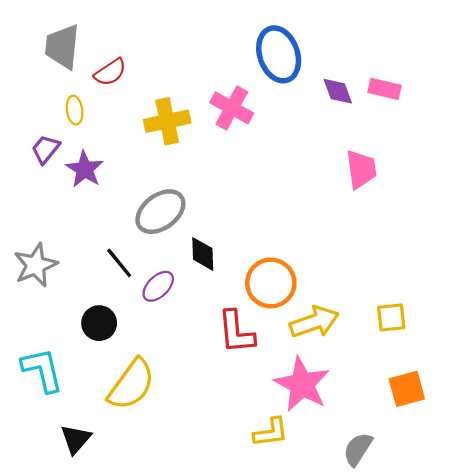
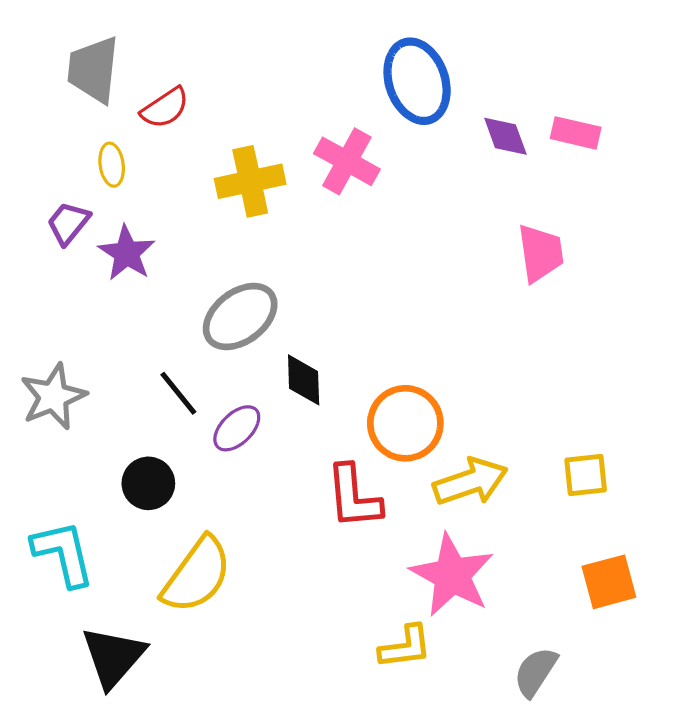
black triangle: (76, 439) -> (113, 657), size x1.4

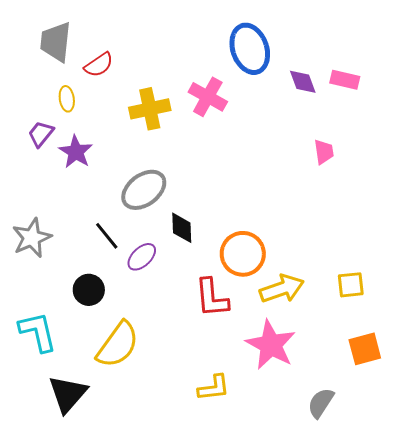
pink trapezoid: (541, 253) -> (324, 152), size x0.7
yellow L-shape: (405, 647) -> (214, 388), moved

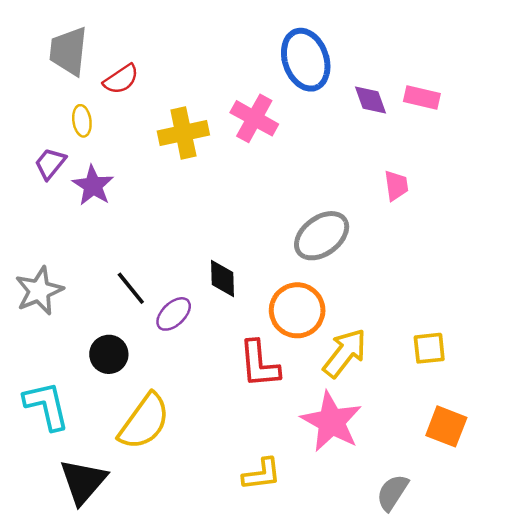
gray ellipse: (144, 190) -> (322, 236), moved
yellow arrow: (282, 289) -> (345, 353), turned -33
orange square: (365, 349) -> (446, 426), turned 36

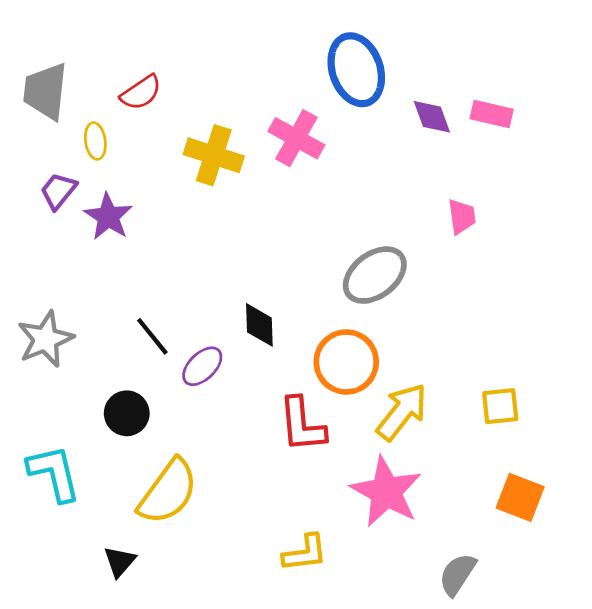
gray trapezoid: (68, 51) -> (45, 91), moved
yellow cross: (183, 133) -> (214, 155), turned 30
black triangle: (83, 481) -> (120, 562), moved, size x0.6

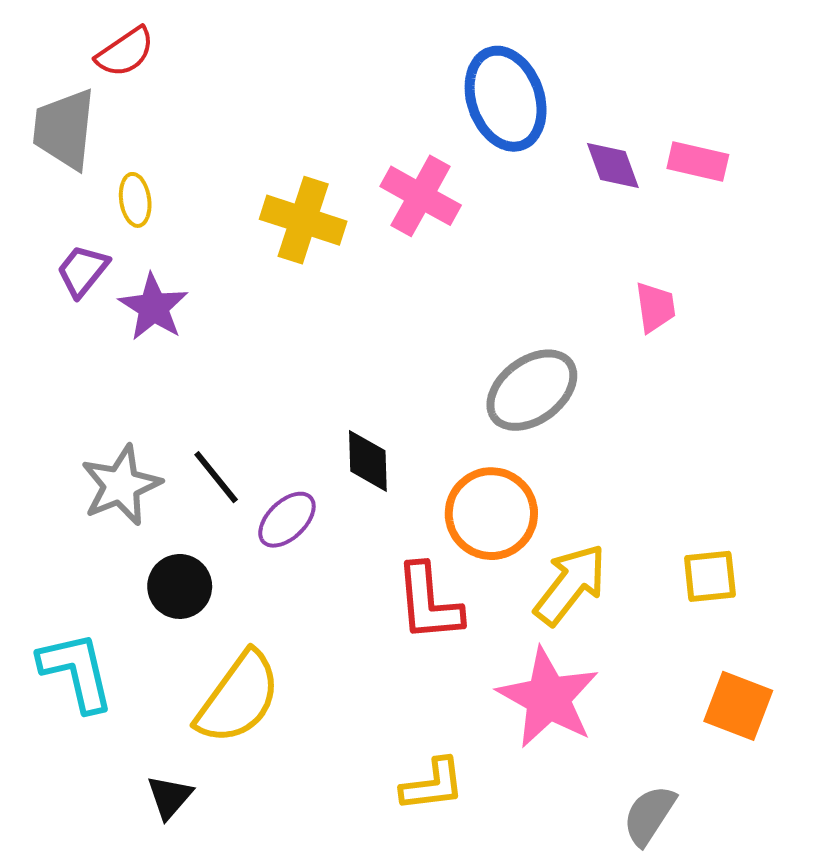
red semicircle: (141, 93) -> (125, 52), moved
gray star: (45, 339) -> (121, 485), moved

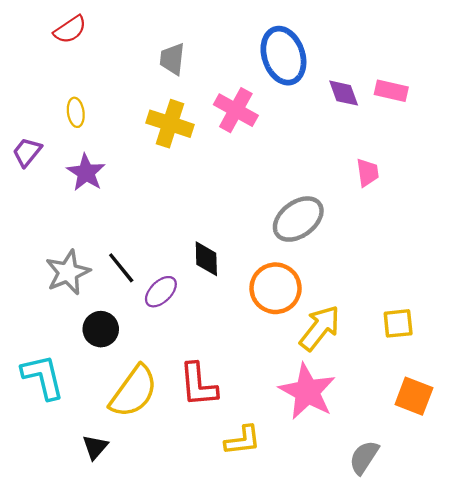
gray trapezoid: (64, 129) -> (172, 59), moved, size x0.7
purple trapezoid: (83, 271) -> (27, 152), moved
red L-shape: (429, 603) -> (198, 385), moved

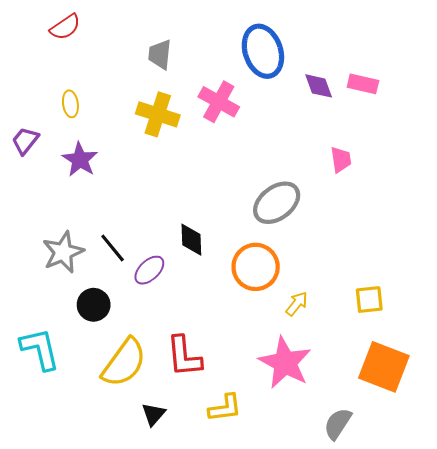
yellow arrow: (320, 328) -> (297, 304), size x0.6
orange square: (414, 396) -> (384, 367), size x1.4
black triangle: (95, 447) -> (154, 414), moved

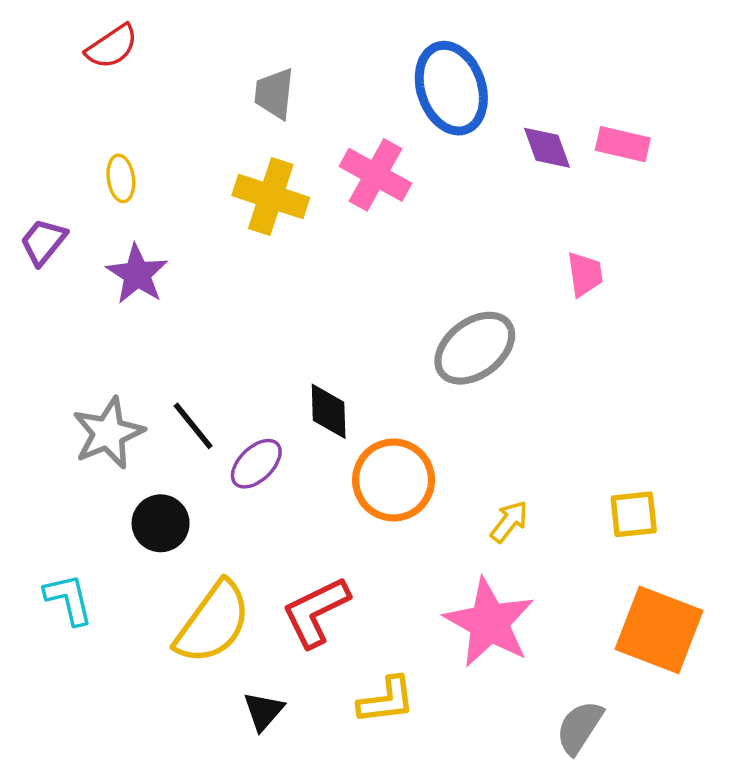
orange circle: (256, 267) -> (394, 480), moved
cyan L-shape: (40, 349) -> (69, 599), size x0.7
red L-shape: (184, 356) -> (316, 612), turned 69

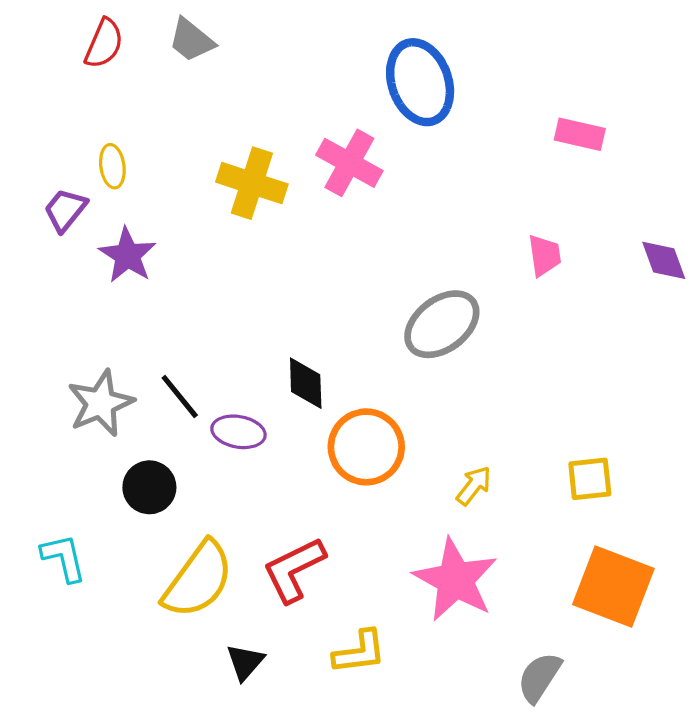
red semicircle: (112, 47) -> (104, 43), turned -33
gray trapezoid: (274, 94) -> (191, 40), moved, turned -57
purple diamond: (547, 148) -> (664, 260), moved
purple trapezoid: (43, 242) -> (65, 210), moved
purple ellipse: (256, 464) -> (238, 432), turned 54

